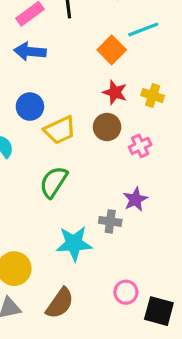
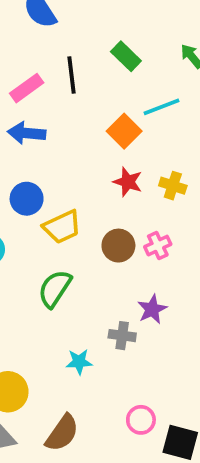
brown circle: (107, 127) -> (118, 246), moved
cyan star: (74, 243) -> (79, 362), size x0.6

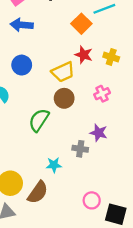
yellow trapezoid: (62, 227) -> (63, 72), moved
brown circle: (118, 246) -> (64, 98), moved
purple star: (152, 309) -> (99, 133), turned -30
brown semicircle: (62, 433) -> (38, 192), moved

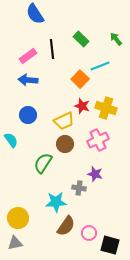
yellow cross: (111, 57) -> (106, 108), size x1.5
pink cross: (102, 94) -> (98, 140), size x1.5
cyan star: (54, 165) -> (56, 202), size x1.5
brown semicircle: (38, 192) -> (66, 226), moved

